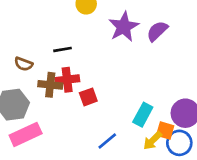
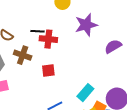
purple semicircle: (157, 31) -> (113, 46), moved
red cross: (67, 80) -> (48, 39), moved

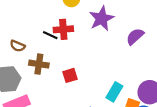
black line: (38, 31) -> (50, 35), turned 32
red cross: (48, 39) -> (63, 29), moved

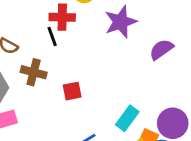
red cross: (63, 29) -> (62, 17), moved
black line: (50, 35) -> (52, 36), turned 40

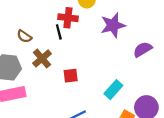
brown cross: (34, 72) -> (42, 58), turned 30
cyan rectangle: (127, 118) -> (113, 90), moved

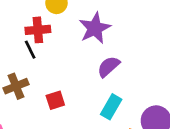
purple semicircle: (143, 49) -> (109, 67), moved
brown cross: (42, 58) -> (16, 86), turned 30

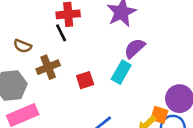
cyan rectangle: (111, 107) -> (121, 72), moved

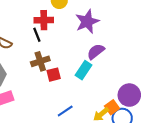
brown cross: (48, 67) -> (40, 61), moved
orange square: (159, 115) -> (112, 107), turned 32

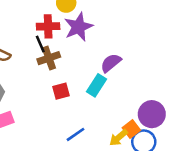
purple star: (87, 22) -> (78, 27), moved
brown cross: (40, 61) -> (49, 58), moved

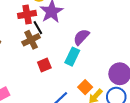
black line: (40, 44) -> (38, 28), moved
orange square: (131, 129) -> (85, 87), moved

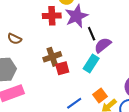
black line: (38, 28) -> (92, 34), moved
brown cross: (31, 40) -> (52, 57), moved

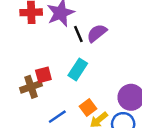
purple semicircle: (103, 45) -> (97, 33), moved
brown cross: (52, 57) -> (31, 87), moved

